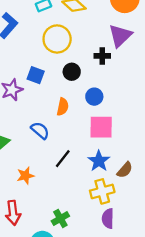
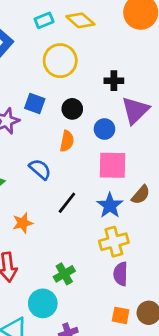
purple triangle: (120, 36) -> (135, 110), moved
black circle: (72, 72) -> (72, 109), moved
brown semicircle: (125, 170) -> (141, 195), moved

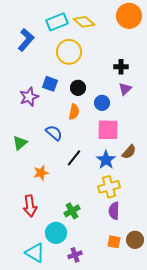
cyan rectangle: (44, 20) -> (57, 22), size x1.5
black cross: (114, 81) -> (121, 67), moved
purple triangle: (135, 110) -> (125, 89), size x0.6

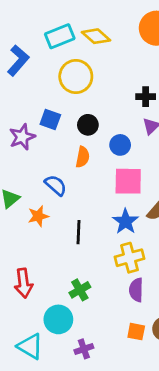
black line: (74, 158) -> (79, 232), moved, turned -36
orange star: (41, 173) -> (38, 216), moved

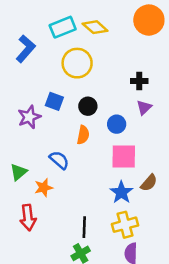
black line: (79, 232) -> (84, 227), moved
red arrow: (23, 283) -> (28, 218), moved

